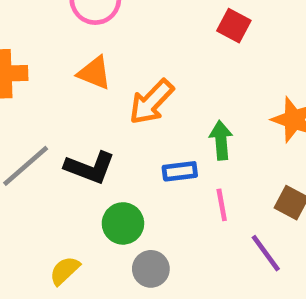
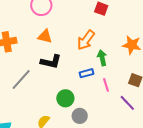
orange arrow: (151, 102) -> (86, 40), moved
black L-shape: (90, 168) -> (51, 62), moved

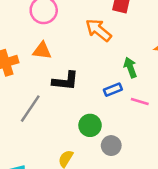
orange triangle: (45, 36) -> (42, 51), moved
orange arrow: (86, 40) -> (99, 30), moved, turned 100
pink line: (106, 85) -> (140, 102), turned -48

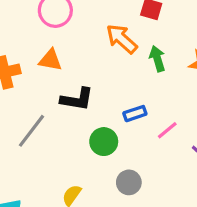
green arrow: (130, 67) -> (157, 59), moved
pink line: (140, 102) -> (167, 130), turned -60
green circle: (90, 125) -> (104, 142), moved

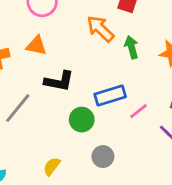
blue rectangle: (135, 114) -> (110, 95), size x1.5

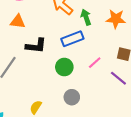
blue rectangle: (110, 95) -> (72, 39), moved
green circle: (82, 120) -> (64, 67), moved

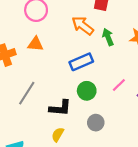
blue rectangle: (72, 39) -> (81, 62), moved
black L-shape: (36, 46) -> (60, 108), moved

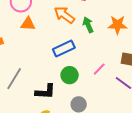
orange triangle: (35, 44) -> (28, 24), moved

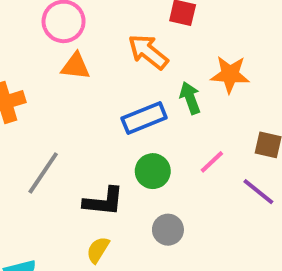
green arrow: (88, 25) -> (190, 98), moved
orange star: (118, 25) -> (230, 74), moved

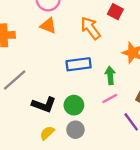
green arrow: (190, 98) -> (110, 75), moved
green circle: (153, 171) -> (74, 105), moved
yellow semicircle: (98, 250) -> (47, 133), moved

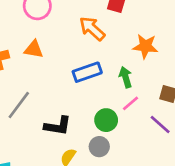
orange triangle: (48, 26) -> (34, 49), moved
green circle: (74, 105) -> (106, 120), moved

